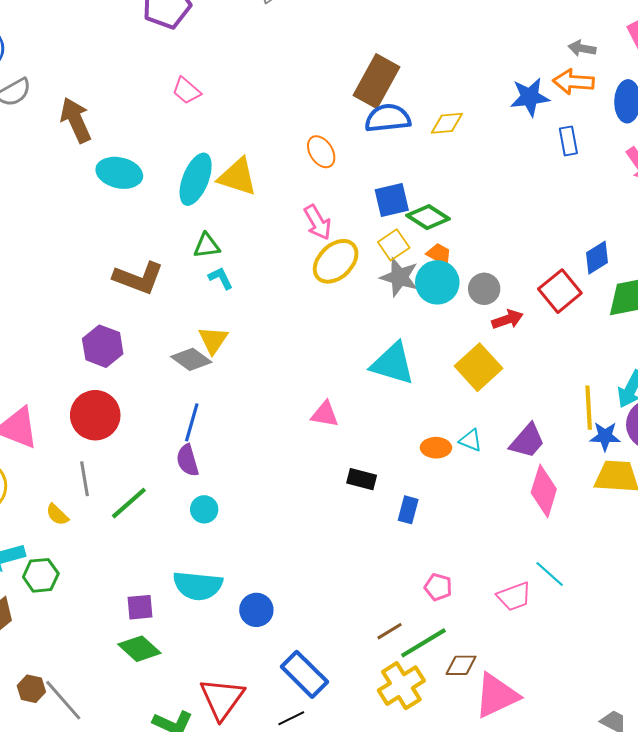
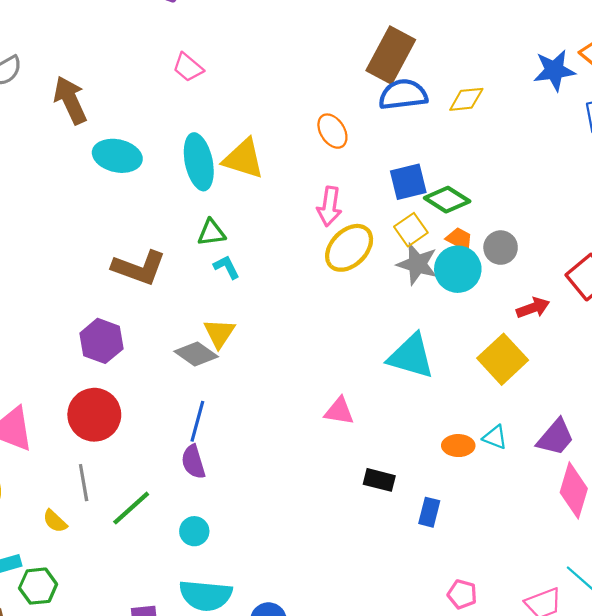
cyan ellipse: (196, 179) -> (199, 162), turned -33
pink arrow: (318, 222) -> (329, 206), turned 39
gray circle: (484, 289) -> (501, 248), moved
cyan circle: (204, 509) -> (194, 531), moved

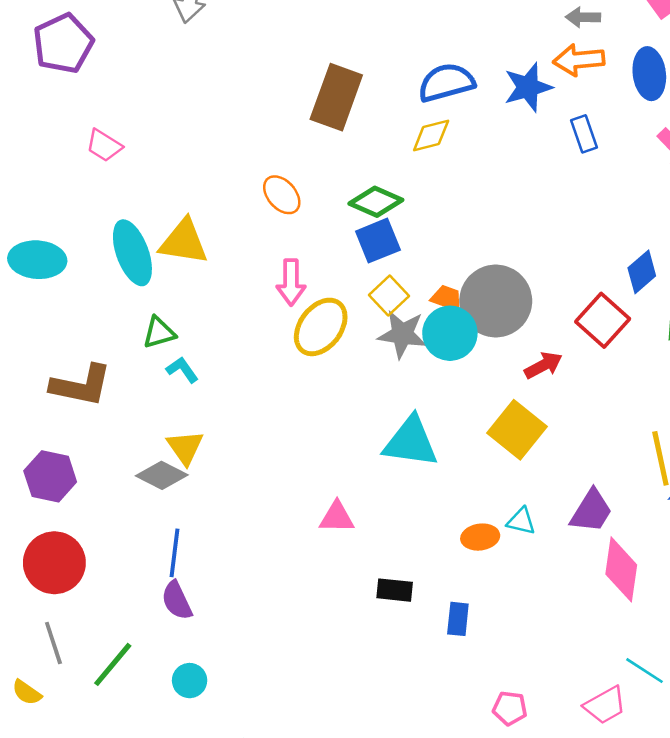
blue semicircle: (403, 95) -> (446, 83), moved
green diamond: (447, 200) -> (376, 202), moved
gray circle: (501, 248) -> (496, 301), size x1.8

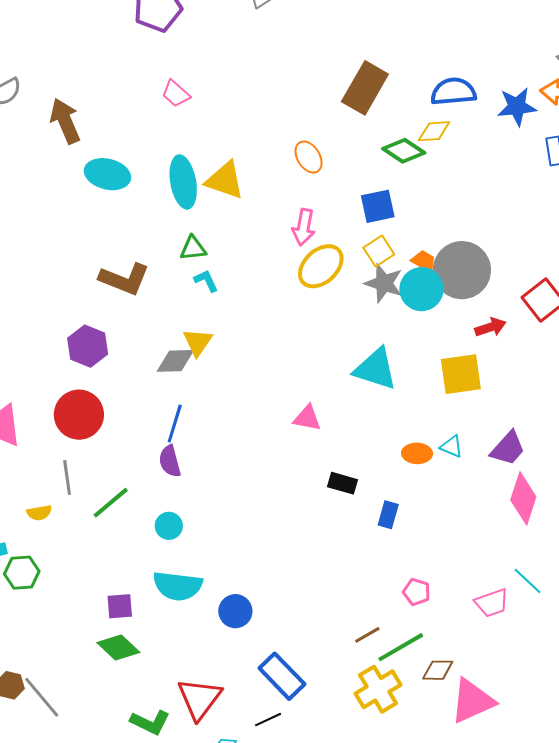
green diamond: (376, 202) -> (404, 151), moved
yellow square: (517, 430) -> (461, 374), turned 33
gray diamond: (162, 475) -> (175, 361), turned -39
yellow semicircle: (27, 692) -> (39, 513), turned -55

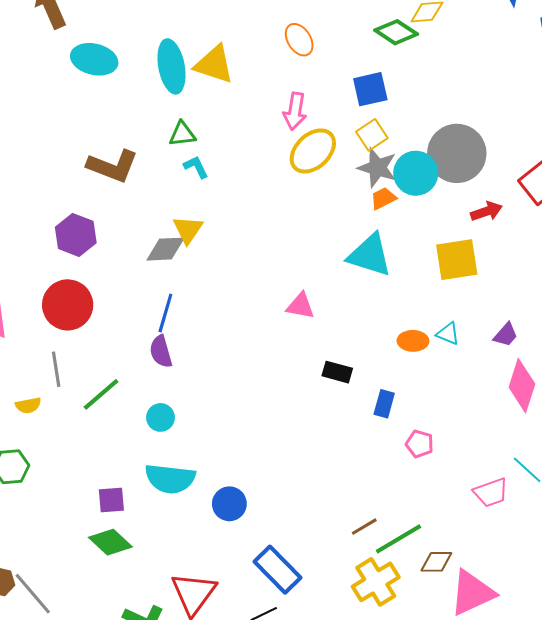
orange trapezoid: (424, 261) -> (383, 198), moved, turned -56
purple trapezoid: (508, 448) -> (506, 335), size x0.7
pink pentagon: (417, 592) -> (420, 444), moved

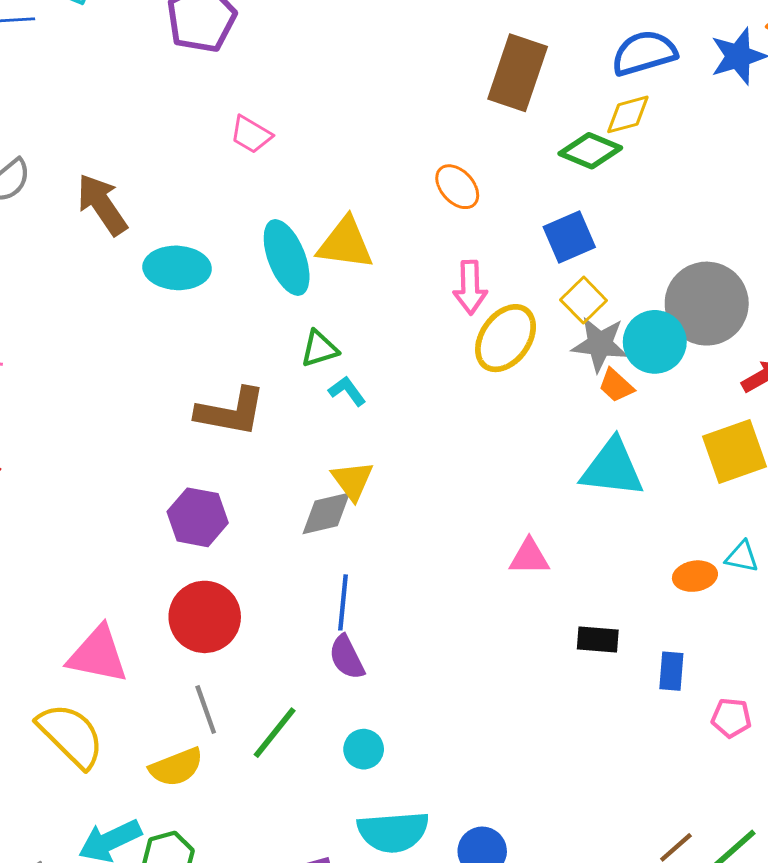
orange trapezoid: (383, 198) -> (616, 385), turned -100
yellow semicircle: (28, 405) -> (176, 767), size x1.5

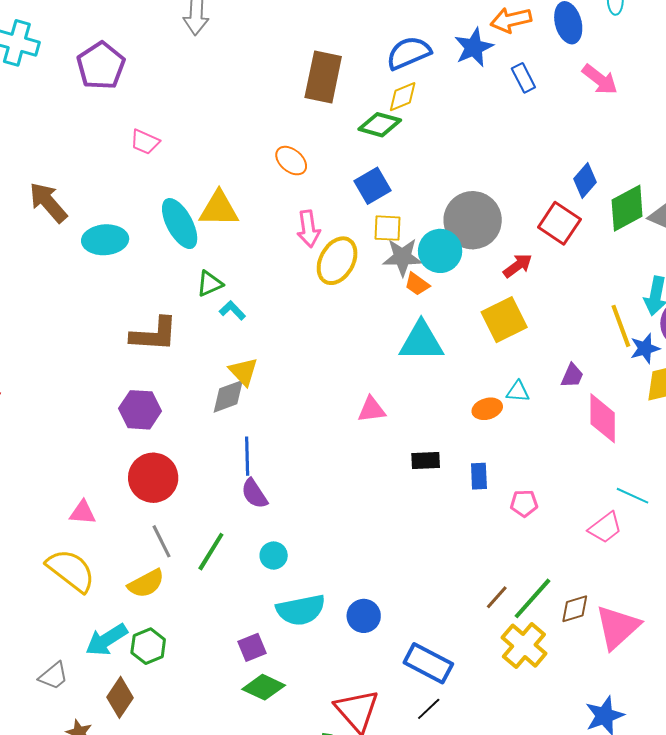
yellow square: (584, 300) -> (388, 228), turned -36
pink triangle: (98, 655) -> (83, 513), size x0.6

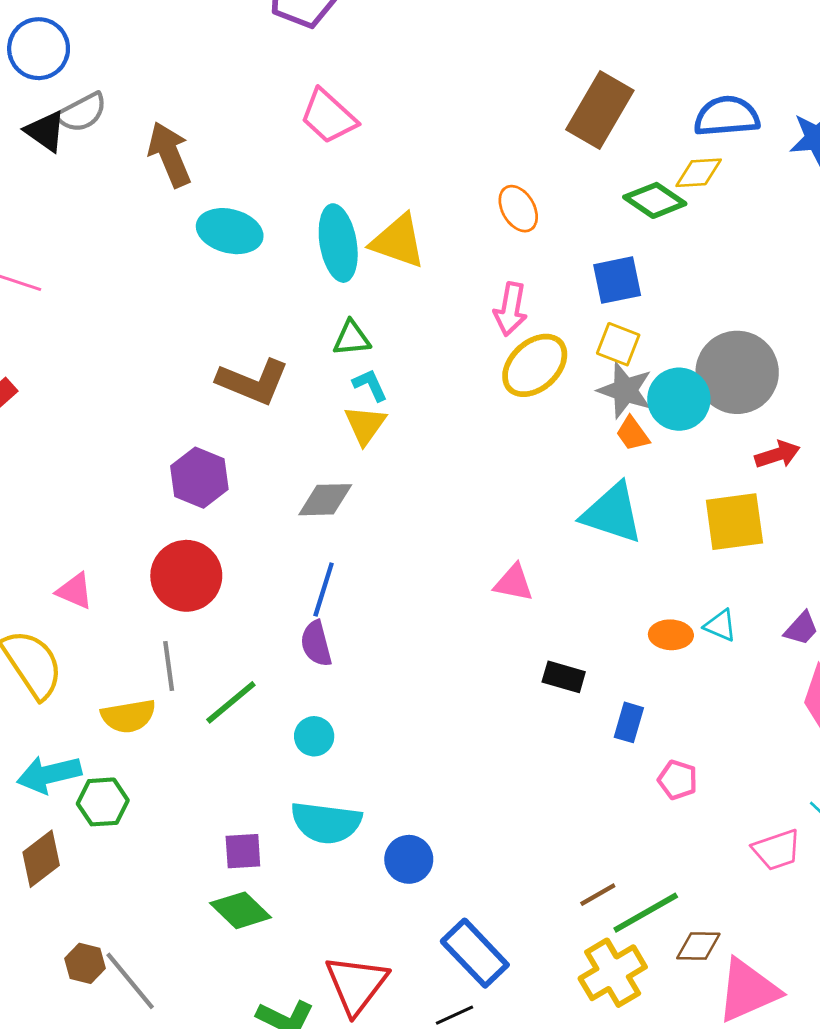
pink trapezoid: (145, 142) -> (328, 116), size x1.4
yellow triangle: (243, 372) -> (365, 425), moved

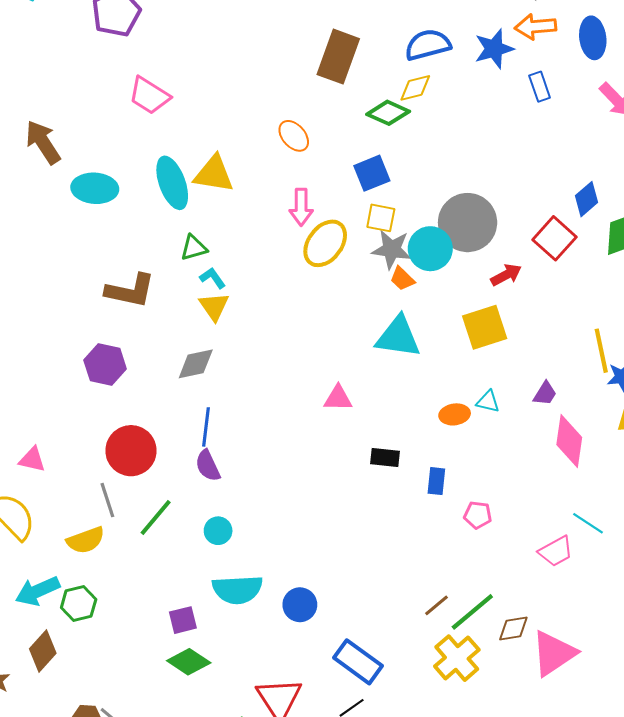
red circle: (186, 576) -> (131, 451), moved

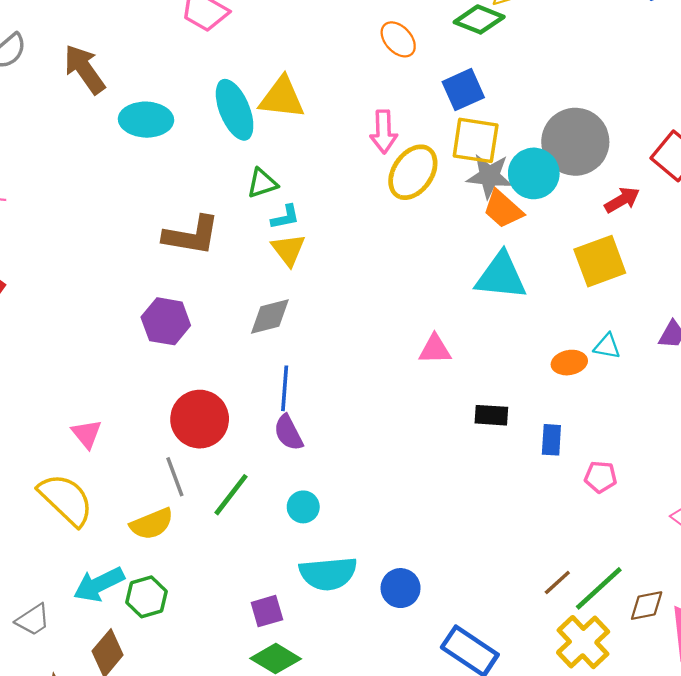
orange ellipse: (294, 136) -> (398, 39), moved
yellow square: (381, 218) -> (476, 140), size x1.4
cyan L-shape: (213, 278) -> (285, 217), turned 116
orange trapezoid: (402, 279) -> (503, 209), size x1.4
pink triangle: (32, 460) -> (87, 434), turned 40

